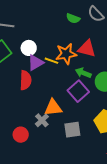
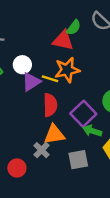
green semicircle: (73, 18) -> (74, 27), turned -72
red triangle: (87, 49) -> (63, 40), moved
green arrow: (83, 73) -> (92, 131), moved
red semicircle: (26, 80) -> (50, 105), moved

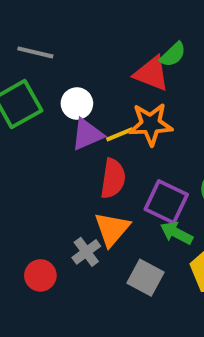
yellow line: (50, 79) -> (120, 134), turned -49
purple square: (83, 114) -> (166, 202), turned -30
orange triangle: (54, 134) -> (112, 229), turned -50
gray square: (78, 160) -> (146, 278), turned 30

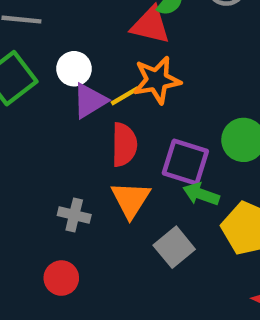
gray cross: (86, 252) -> (74, 215), moved, turned -32
red circle: (40, 275) -> (61, 278), moved
gray square: (146, 278) -> (174, 247), turned 30

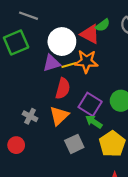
white circle: (74, 69) -> (62, 42), moved, size x1.6

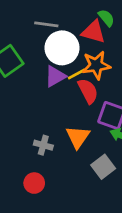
gray line: (28, 16) -> (46, 24), moved
green semicircle: (103, 25) -> (106, 18), turned -80
red semicircle: (63, 88) -> (88, 91), moved, turned -30

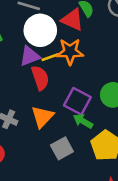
red semicircle: (88, 91) -> (40, 78), moved

